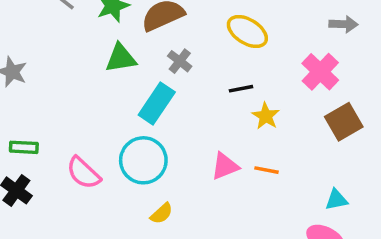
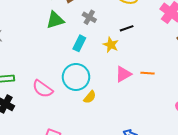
cyan rectangle: (157, 104) -> (79, 43), size x0.7
yellow star: (266, 116) -> (111, 45), moved
yellow semicircle: (162, 213) -> (90, 97), moved

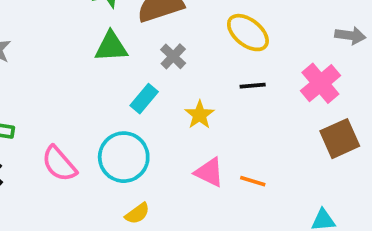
black line: (127, 28) -> (253, 86), moved
pink triangle: (123, 74) -> (209, 172), turned 42
yellow semicircle: (90, 97) -> (137, 213), moved

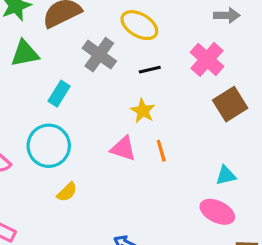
gray cross: (173, 56) -> (99, 55), moved, size x1.5
yellow star: (200, 115) -> (143, 111), moved
orange line: (253, 181) -> (161, 151), turned 65

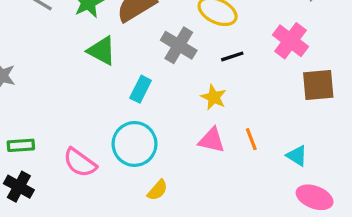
green triangle: (25, 53) -> (102, 51), turned 44
brown square: (230, 104) -> (318, 85), turned 32
yellow star: (143, 111) -> (214, 97), moved
cyan triangle: (226, 175) -> (297, 156), moved, turned 50

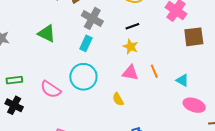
gray cross: (179, 45) -> (92, 18), moved
green triangle: (102, 51) -> (47, 33), moved
black line: (232, 56) -> (132, 26), moved
yellow semicircle: (158, 190) -> (118, 99), moved, turned 112

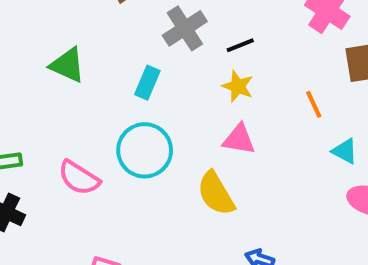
gray cross: (92, 18) -> (185, 28), moved, turned 30
orange line: (154, 71) -> (314, 104), moved
yellow semicircle: (118, 99) -> (216, 194), size x1.6

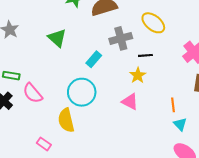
orange line: (314, 104) -> (173, 105), moved
pink semicircle: (79, 178) -> (33, 93), moved
yellow semicircle: (216, 194) -> (66, 120), moved

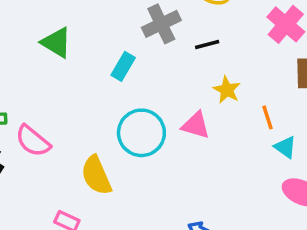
yellow star: (138, 75) -> (227, 90), moved
cyan circle: (82, 92) -> (141, 133), moved

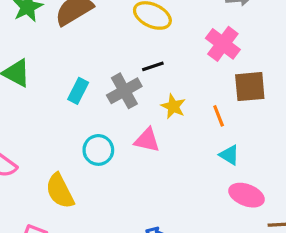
gray cross: (161, 24) -> (124, 91), moved
orange line: (267, 117) -> (219, 116), moved
cyan circle: (141, 133) -> (98, 150), size x0.7

